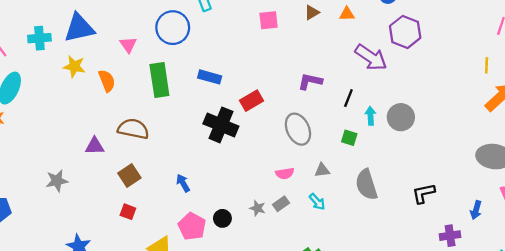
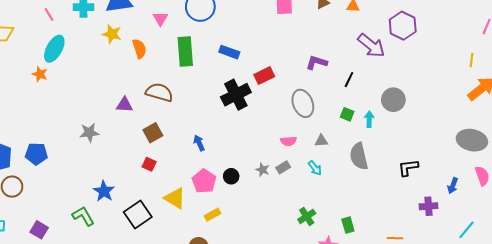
cyan arrow: (370, 116) -> (369, 119), moved
black cross: (221, 125) -> (236, 95), turned 36

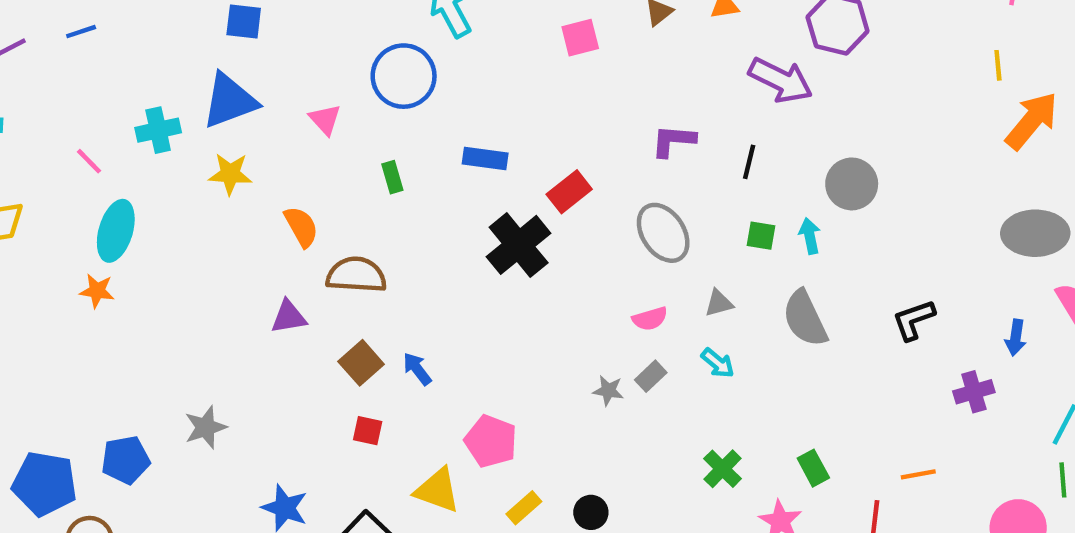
orange semicircle: (139, 49) -> (301, 227), moved
green rectangle: (185, 51) -> (392, 177), size x0.5
gray star: (89, 133) -> (206, 427), moved
blue arrow: (199, 143) -> (417, 369), moved
black circle: (231, 176) -> (591, 512), moved

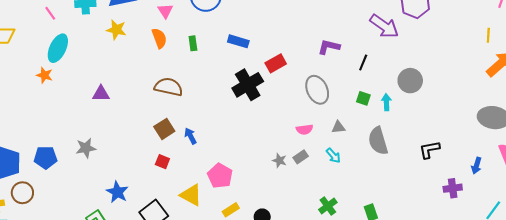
orange semicircle: (301, 227) -> (159, 38), moved
purple triangle: (289, 317) -> (101, 94), moved

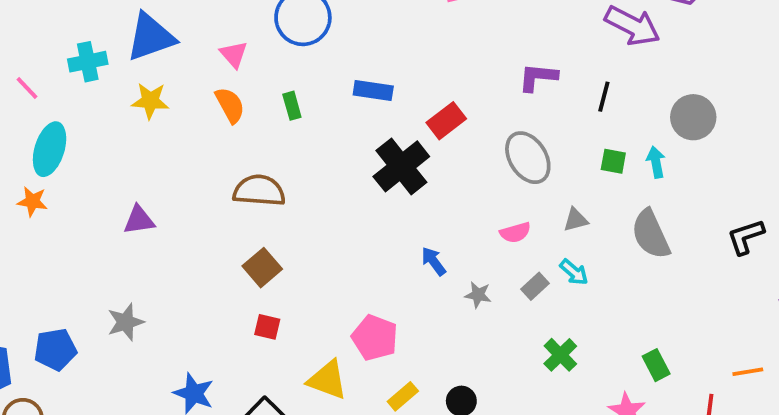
blue arrow: (190, 136) -> (434, 261), moved
gray rectangle: (301, 157) -> (535, 286), moved
green cross: (328, 206) -> (560, 355), moved

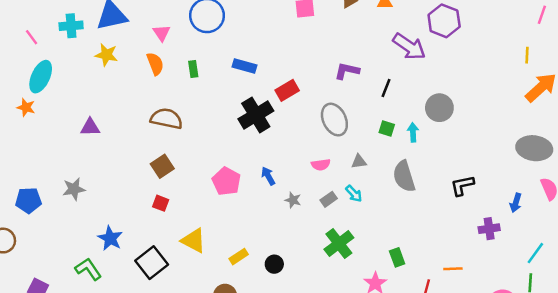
pink pentagon: (375, 338) -> (226, 181), moved
green cross: (560, 355) -> (339, 243), size x1.4

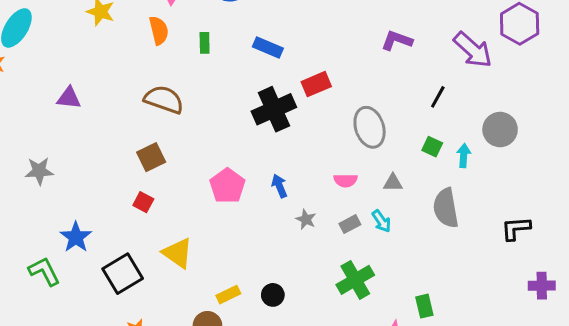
purple L-shape: (347, 71) -> (397, 40), moved
yellow rectangle: (239, 257) -> (228, 295), moved

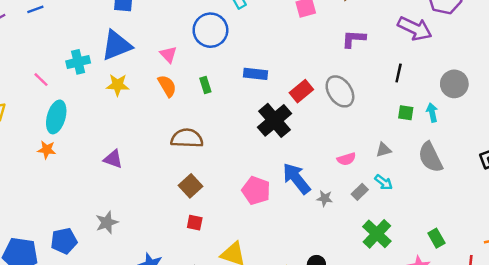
purple triangle: (69, 98) -> (113, 159), turned 30
gray ellipse: (370, 127) -> (340, 91), moved
blue arrow: (279, 186) -> (296, 178), size x1.8

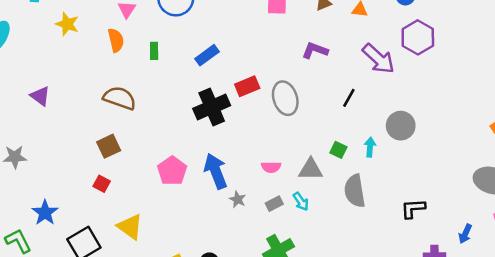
blue rectangle: (256, 74) -> (207, 55), turned -60
green square: (406, 113) -> (338, 150), moved
gray triangle: (384, 150) -> (311, 169), size x1.5

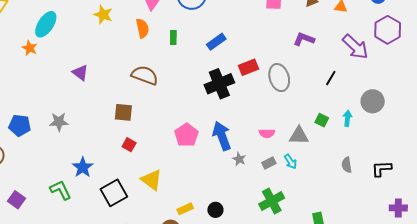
brown square: (109, 146) -> (123, 112), moved, turned 30
gray semicircle: (355, 191) -> (347, 165), moved, size x0.6

